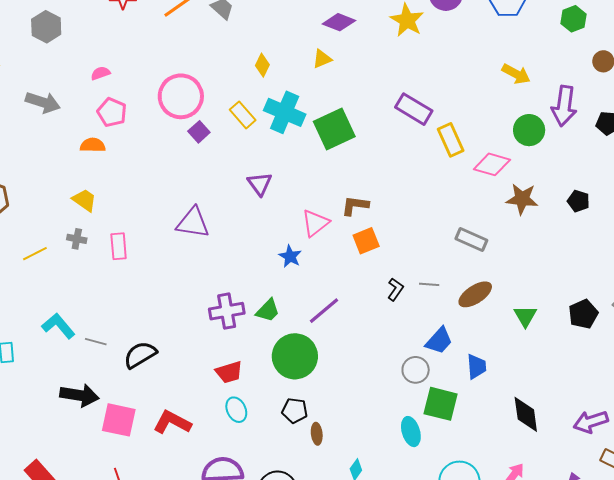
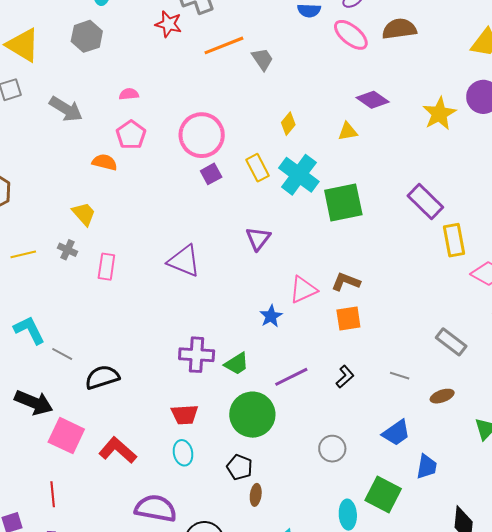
black L-shape: (395, 289) -> (345, 377), moved
brown ellipse: (475, 294) -> (442, 396), size x0.7
gray circle: (416, 370) -> (332, 449), moved

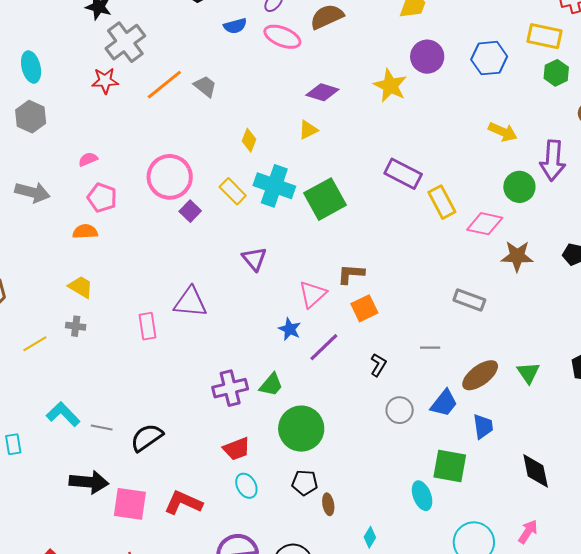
pink rectangle: (106, 267) -> (148, 326), moved
purple line: (291, 377) -> (324, 347), moved
brown ellipse: (442, 396) -> (480, 375), moved, size x1.6
gray circle: (332, 449) -> (400, 410), moved

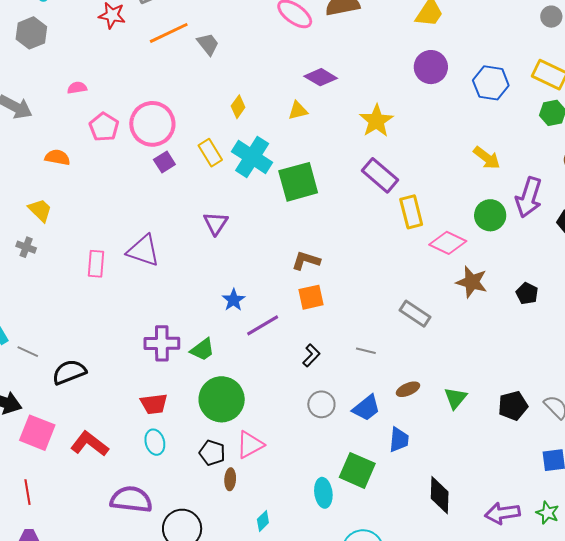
yellow star: (390, 86) -> (376, 121), moved
pink pentagon: (102, 198) -> (104, 127), moved
pink triangle: (313, 294) -> (250, 445), moved
brown ellipse: (480, 375) -> (408, 389), size x0.6

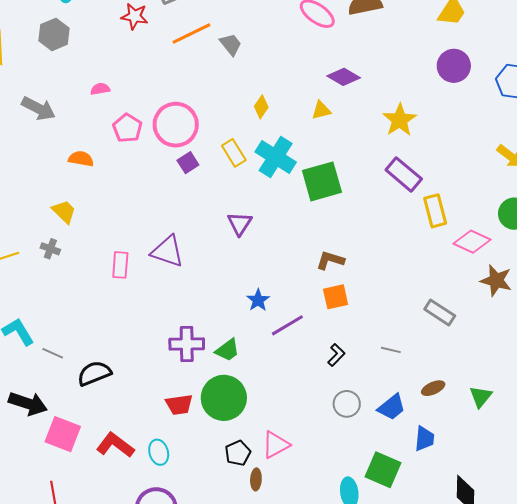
green circle: (222, 399) -> (224, 398), moved
cyan ellipse: (155, 442) -> (159, 452), moved
black pentagon: (212, 453) -> (238, 453), turned 30

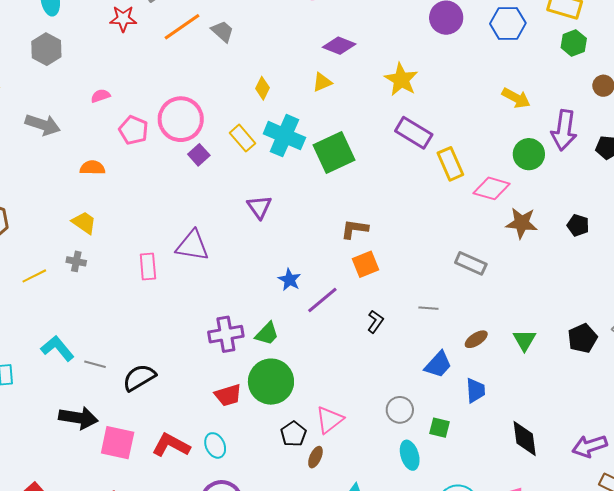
gray circle: (347, 404) -> (400, 410), moved
green square: (383, 470) -> (439, 428), size x0.6
brown ellipse: (256, 479) -> (315, 457), turned 30

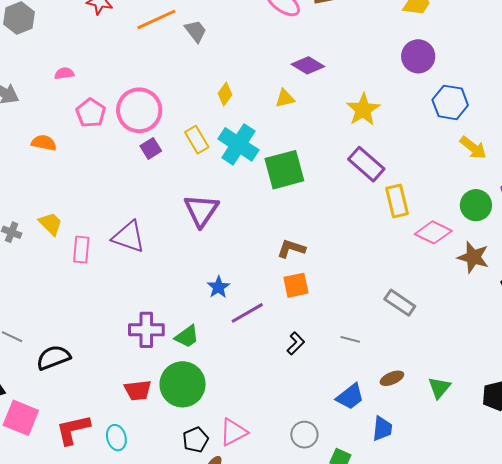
blue hexagon: (508, 23) -> (450, 102), moved
purple triangle: (259, 207) -> (201, 210), size x1.4
yellow trapezoid: (84, 223) -> (51, 224), moved
brown star: (522, 223) -> (473, 257), moved
red L-shape: (171, 445) -> (73, 430), turned -51

